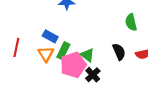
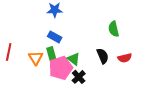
blue rectangle: (50, 36) -> (55, 37), moved
green rectangle: (63, 51) -> (52, 55), turned -42

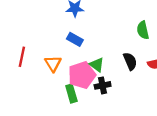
green rectangle: (52, 55) -> (71, 94), moved
black cross: (79, 77) -> (103, 85), turned 32

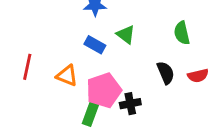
orange triangle: (53, 64) -> (67, 76), turned -36
green triangle: (97, 65) -> (126, 34), moved
green rectangle: (71, 94) -> (91, 114), turned 36

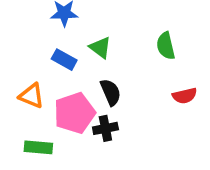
black semicircle: (166, 73) -> (111, 92), moved
green rectangle: (91, 114) -> (38, 147), moved, turned 75

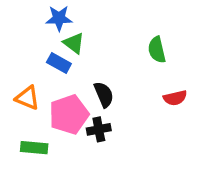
green triangle: (100, 48) -> (74, 43), moved

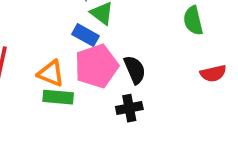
pink pentagon: (69, 114) -> (96, 66), moved
green rectangle: (34, 148) -> (58, 97), moved

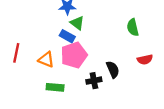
black semicircle: (135, 70) -> (113, 70), moved
green rectangle: (58, 97) -> (55, 87), moved

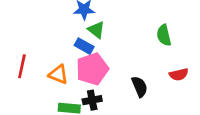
black cross: (94, 81) -> (92, 100), moved

